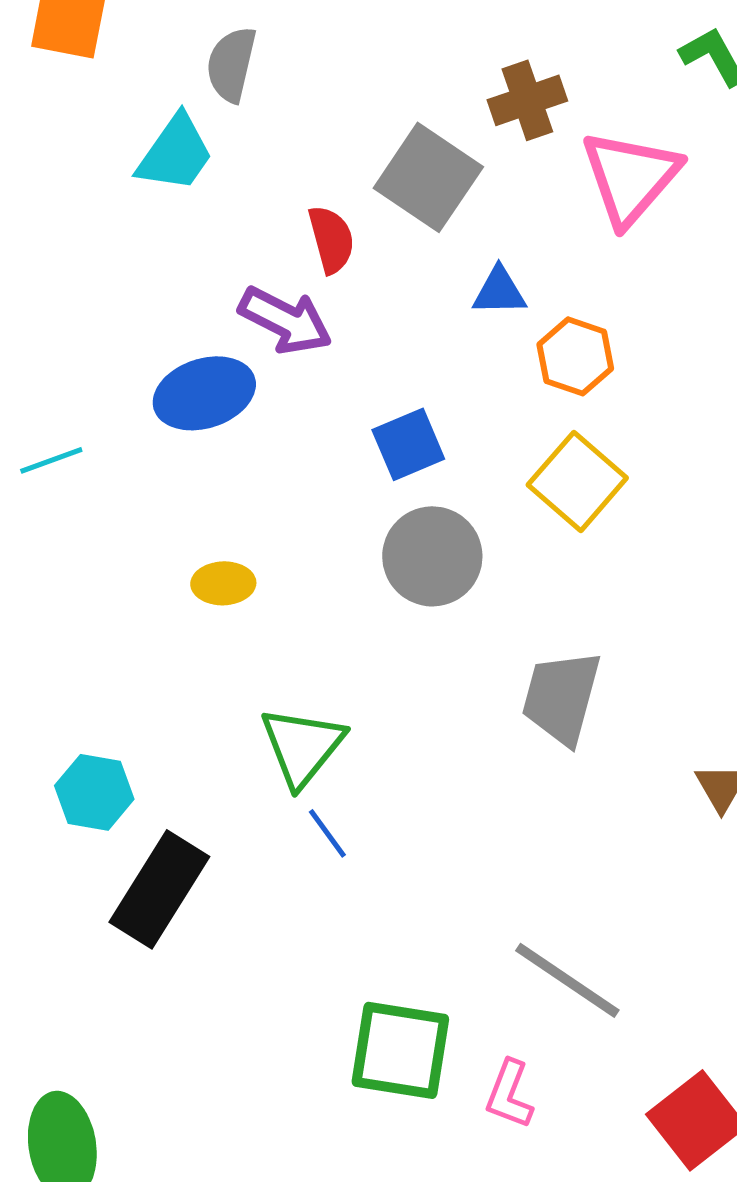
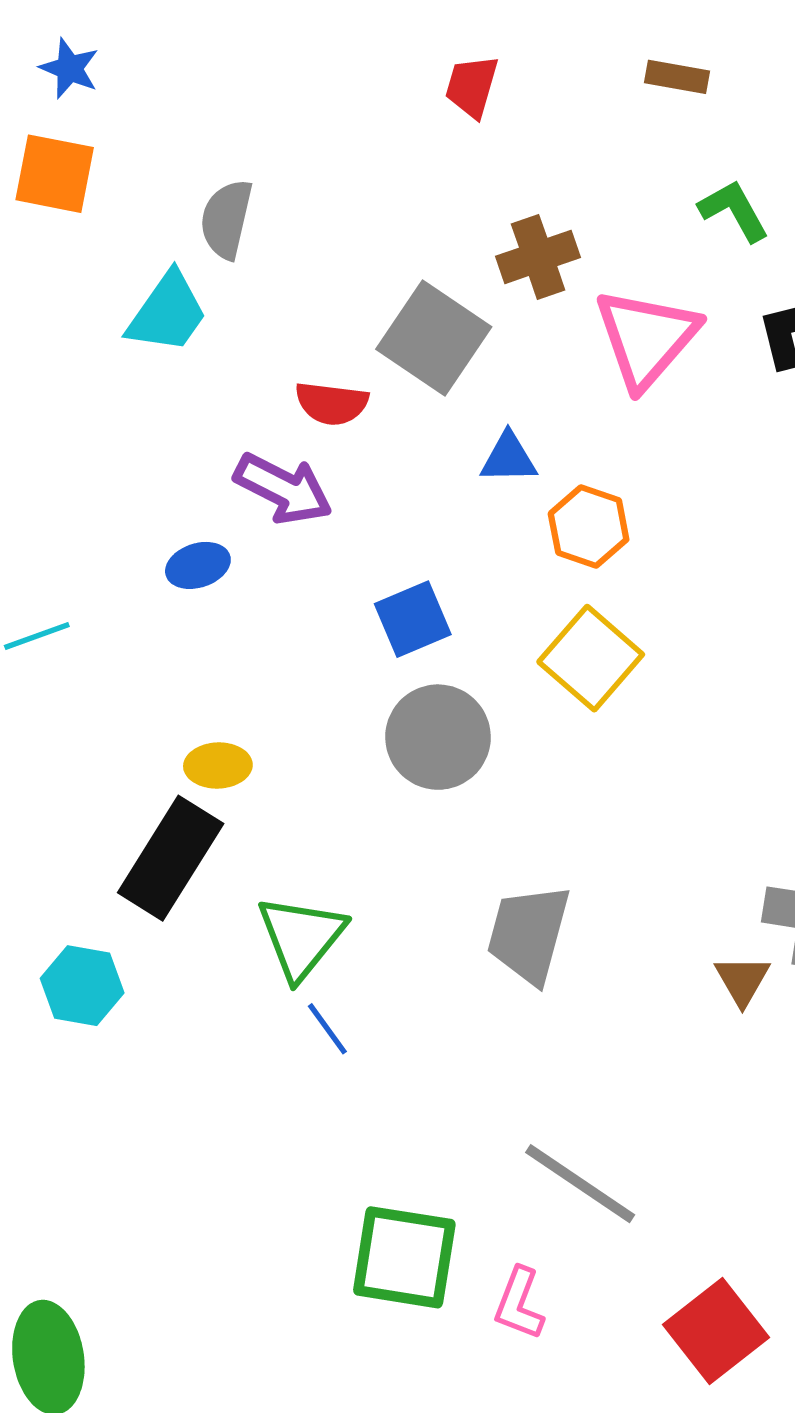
red semicircle: (331, 239) -> (332, 403), turned 112
blue ellipse: (204, 393) -> (198, 565), size x0.6
gray trapezoid: (561, 697) -> (529, 934), moved
black rectangle: (159, 889) -> (171, 858), moved

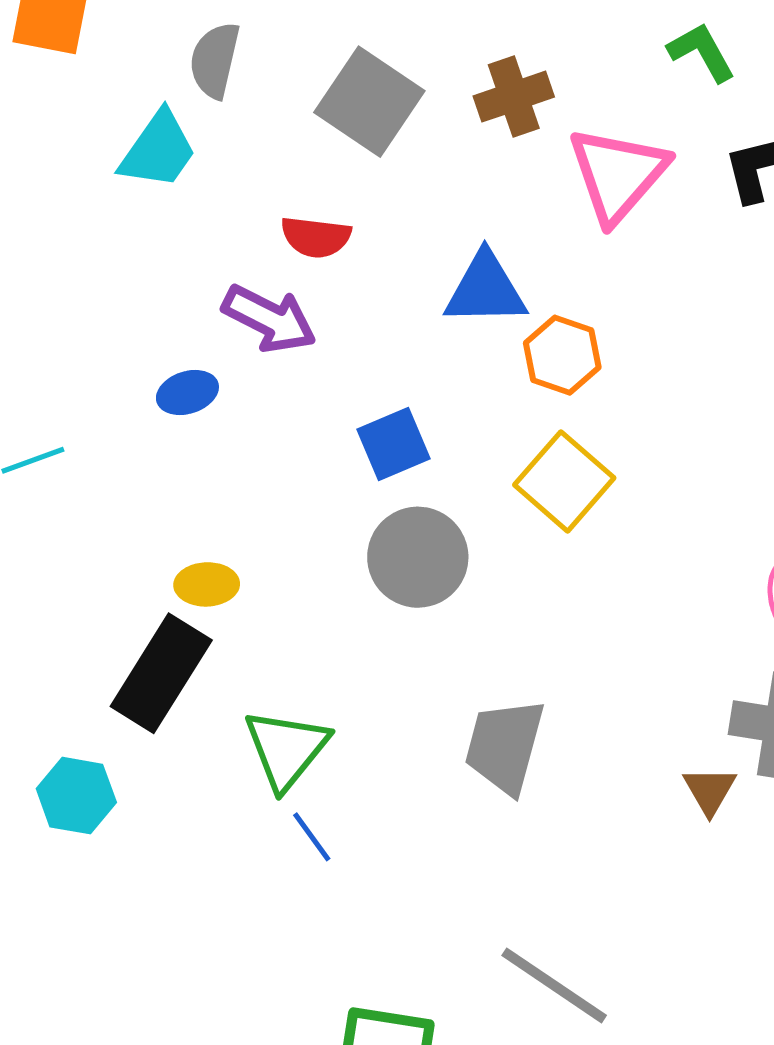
gray square: (434, 338) -> (369, 102), moved
blue triangle: (509, 458) -> (485, 289), size x1.5

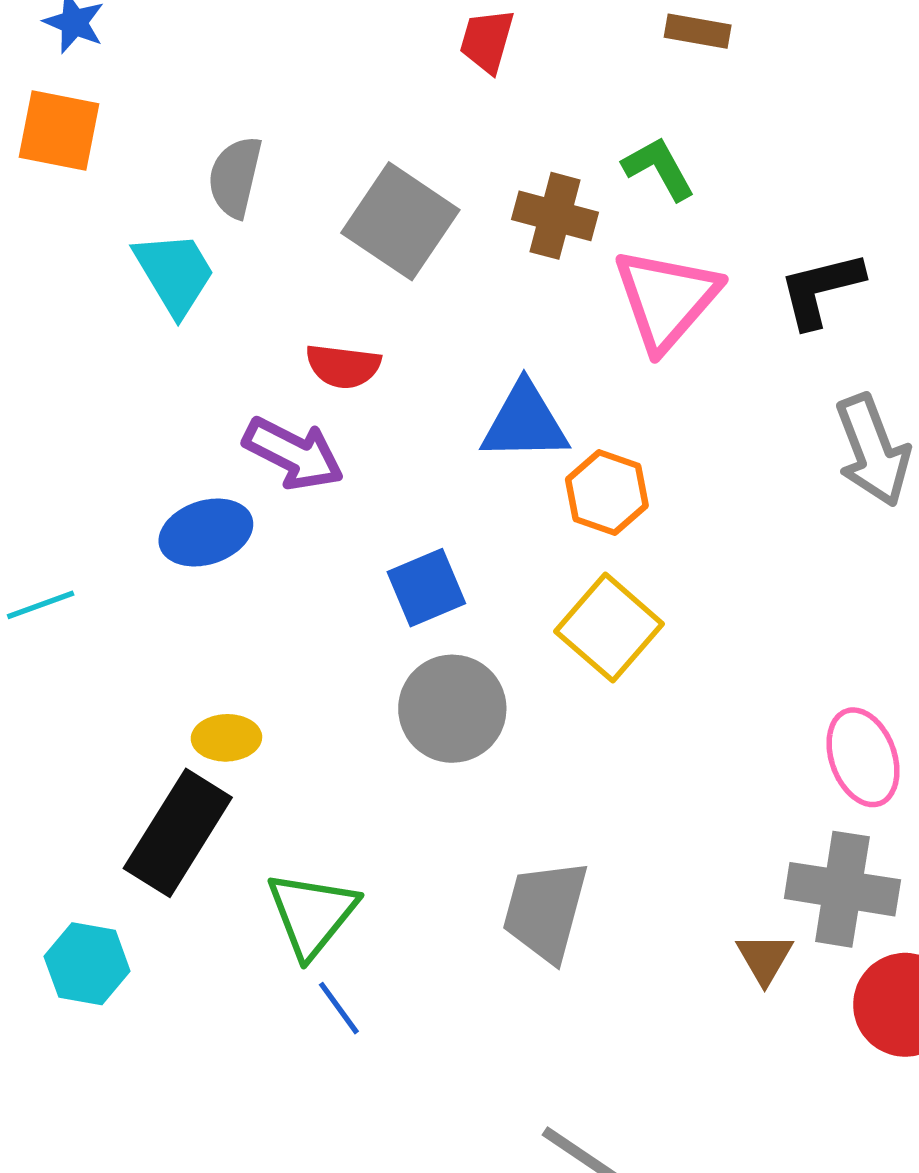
green L-shape: (702, 52) -> (659, 168), moved
brown cross: (514, 97) -> (555, 216), turned 34
cyan trapezoid: (158, 150) -> (175, 273), turned -66
blue ellipse: (187, 393) -> (206, 533), size x1.4

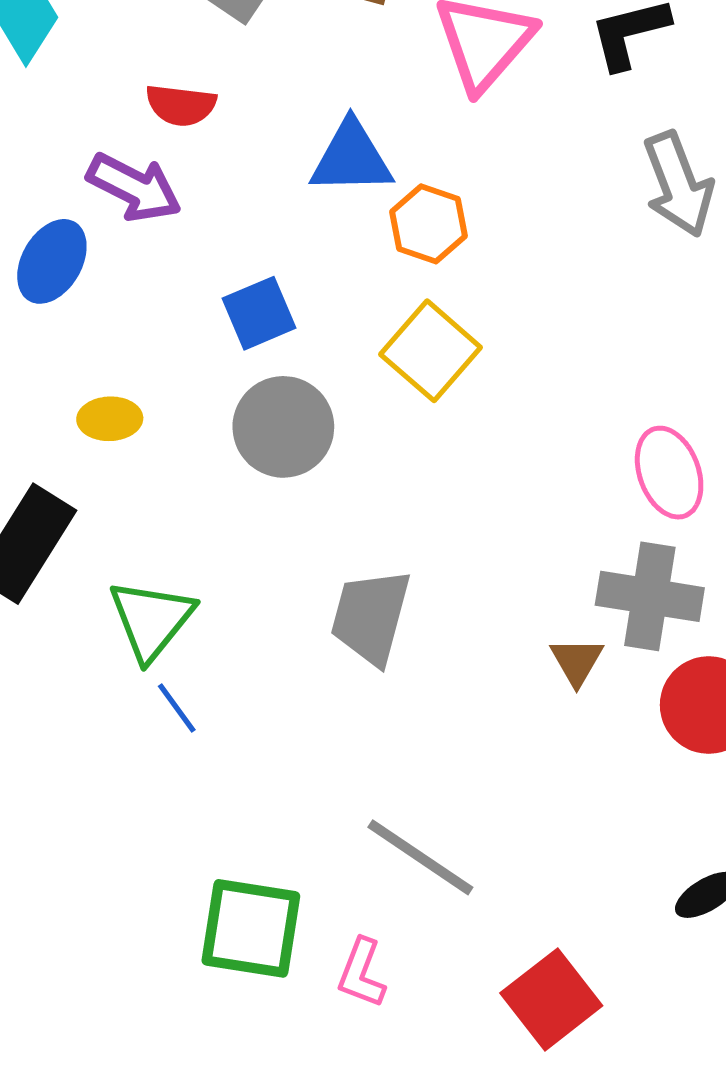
blue ellipse: (206, 533) -> (52, 261), turned -42
yellow ellipse: (226, 738) -> (110, 419), moved

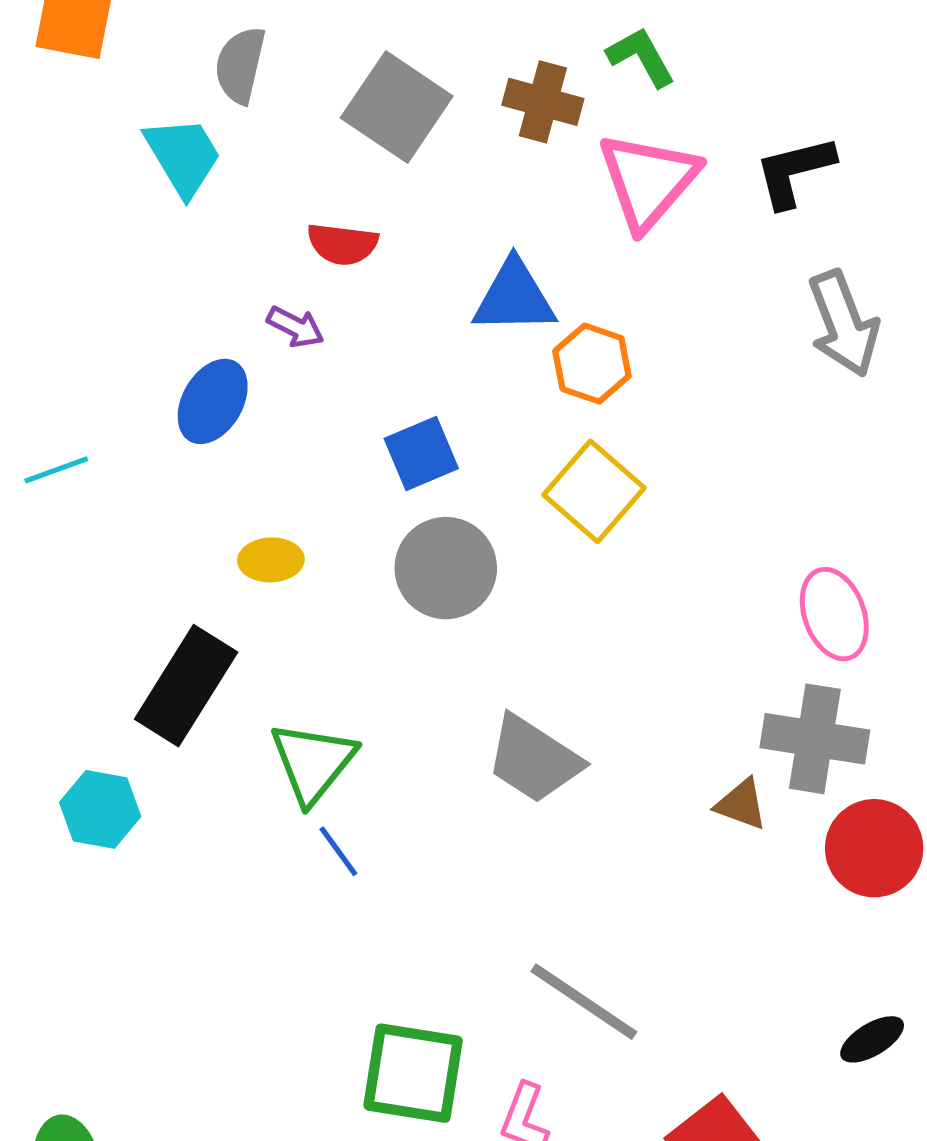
purple arrow: (134, 187) -> (295, 327), size x0.6
gray trapezoid: (371, 617) -> (534, 759), turned -72
brown triangle: (577, 661) -> (741, 804), turned -40

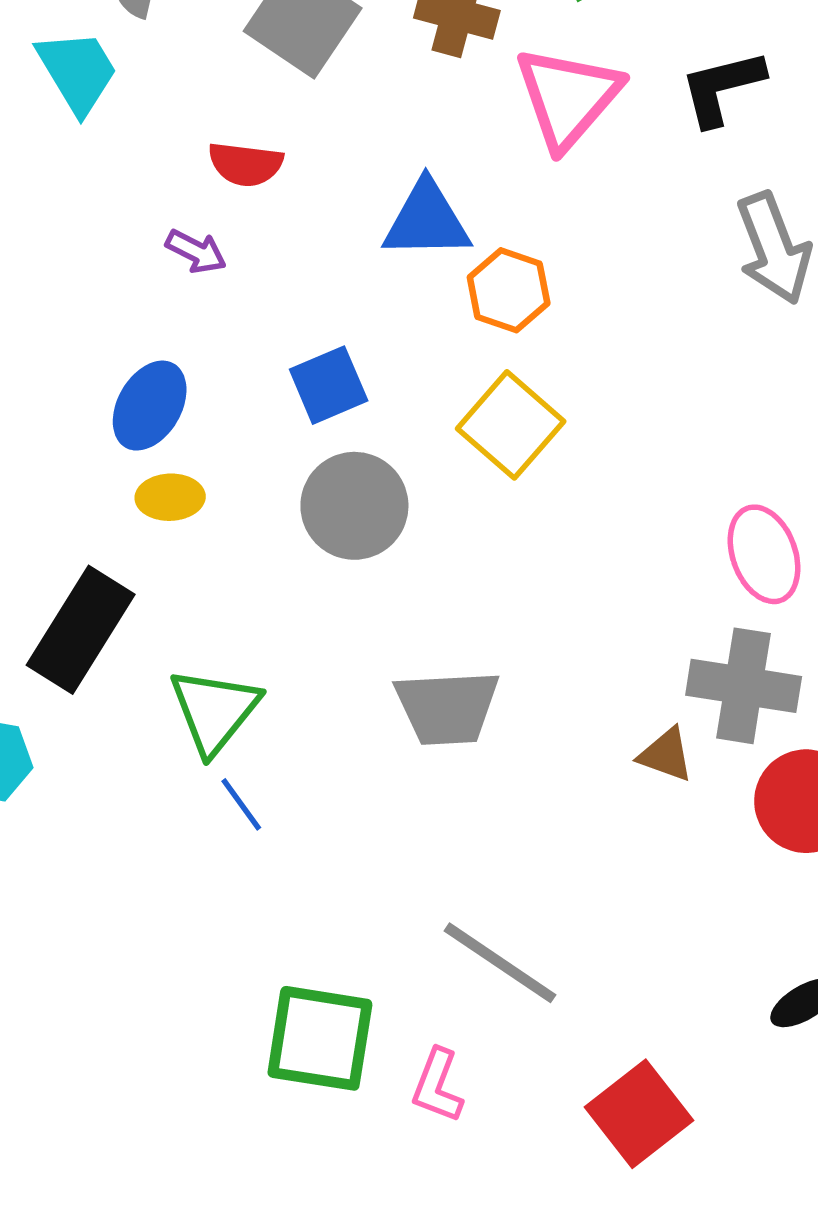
blue ellipse: (213, 401) -> (150, 406), moved
gray trapezoid: (534, 759) -> (447, 707), turned -36

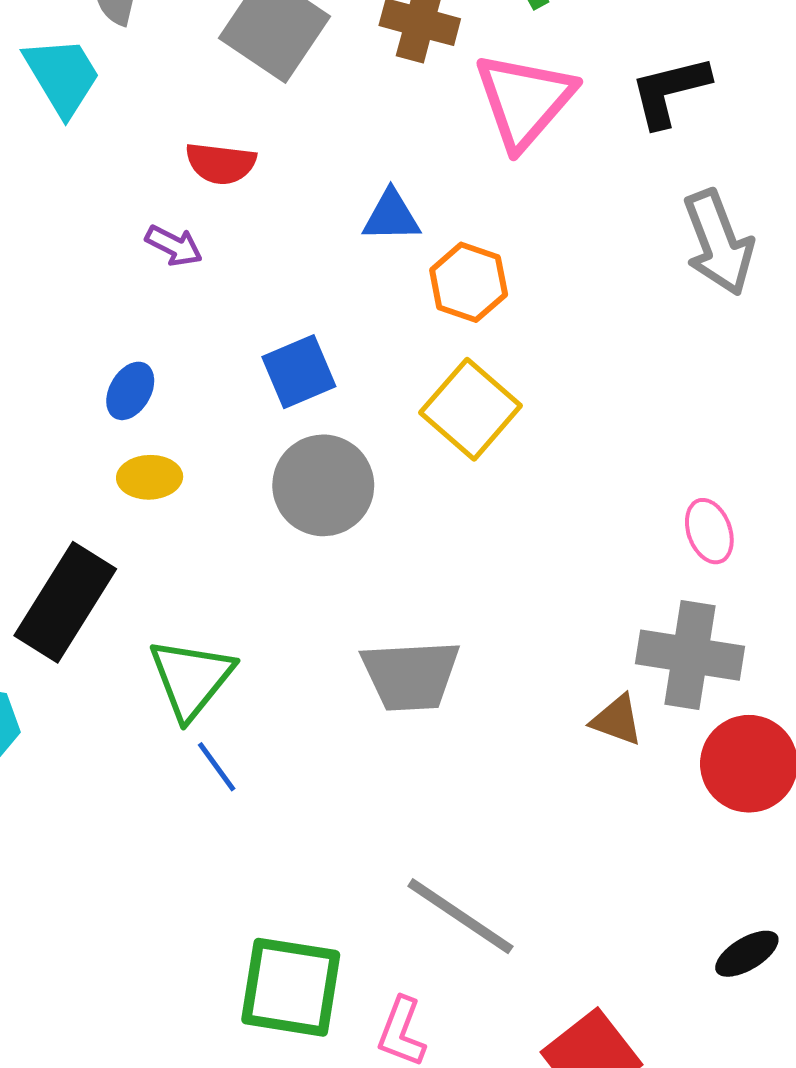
blue triangle: (427, 220) -> (391, 216), size x0.7
blue ellipse: (150, 406) -> (130, 391), size x0.7
pink ellipse: (764, 554) -> (709, 531), size x0.7

